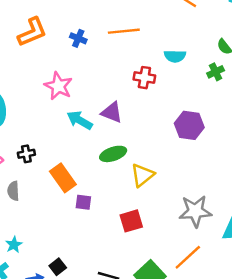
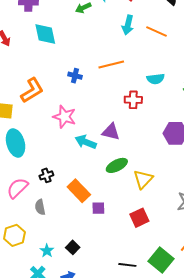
orange L-shape: (32, 32) -> (32, 90), moved
black square: (58, 267) -> (73, 247), moved

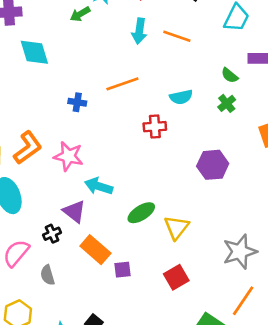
orange L-shape: (32, 90) -> (28, 148), moved
purple triangle: (111, 132) -> (74, 211), moved, turned 30

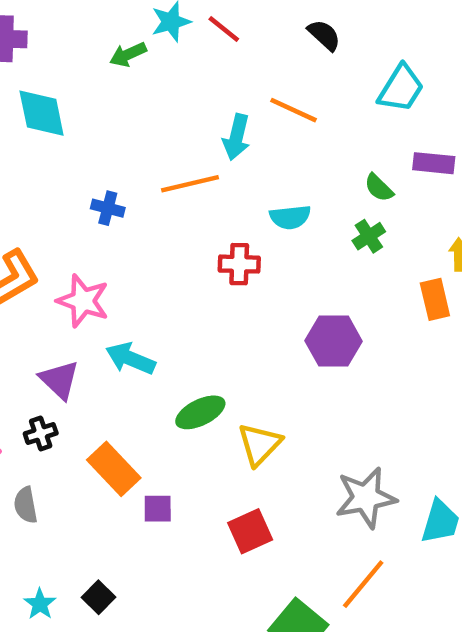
cyan arrow: (139, 31) -> (236, 137), moved
purple triangle: (74, 211) -> (59, 380), moved

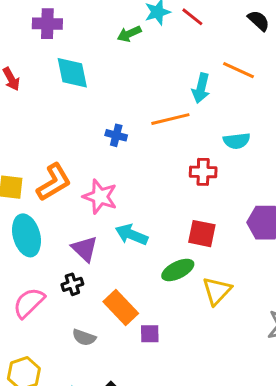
gray semicircle: (26, 505) -> (84, 337), moved, turned -60
red square: (250, 531) -> (202, 234), moved, turned 36

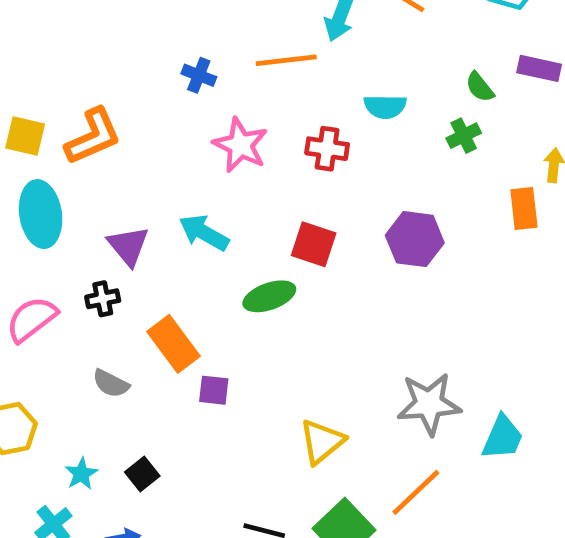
pink star: (100, 197) -> (240, 145), moved
yellow triangle: (217, 291) -> (322, 442), moved

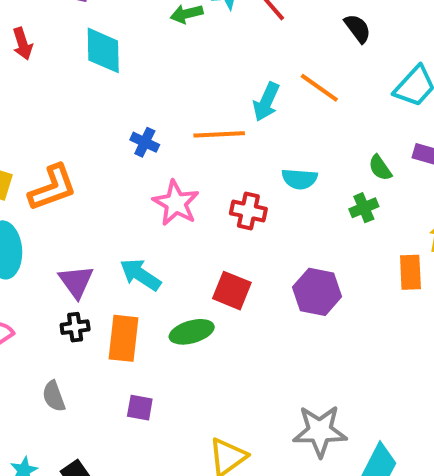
black cross: (103, 299) -> (75, 327), moved
orange rectangle: (173, 344) -> (123, 338), moved, turned 39
gray semicircle: (111, 383) -> (54, 396), turned 40

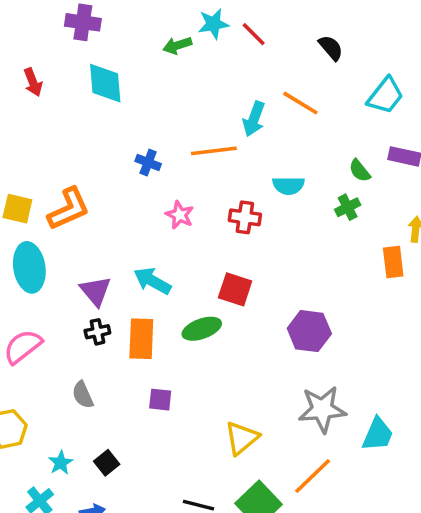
pink star: (176, 203) -> (180, 215), size x0.7
purple hexagon: (317, 292) -> (309, 331), moved

